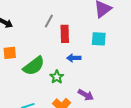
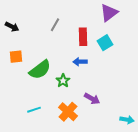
red rectangle: (65, 34) -> (83, 37), moved
cyan square: (99, 39) -> (105, 43), turned -35

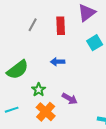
red rectangle: (83, 37) -> (61, 26), moved
cyan square: (105, 43) -> (95, 43), moved
green star: (63, 81) -> (39, 90), moved

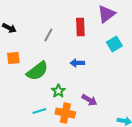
gray line: (33, 25) -> (48, 35), moved
cyan line: (12, 110) -> (39, 111), moved
orange cross: (46, 112) -> (65, 113), turned -30

